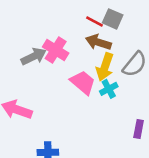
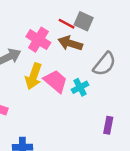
pink cross: (56, 50) -> (38, 40), moved
yellow arrow: (105, 67) -> (34, 76), moved

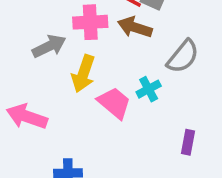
pink cross: (38, 40) -> (90, 22), turned -35
pink trapezoid: (56, 81) -> (114, 103), moved

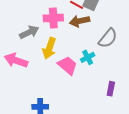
brown arrow: (135, 27) -> (80, 21), turned -30
pink arrow: (27, 117) -> (16, 60), moved

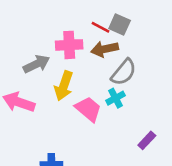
gray semicircle: (108, 38) -> (124, 72), moved
purple rectangle: (111, 89) -> (147, 140), turned 32

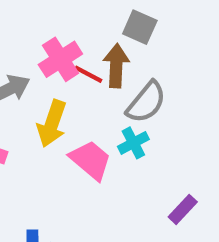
red line: (101, 27) -> (88, 74), moved
pink cross: (69, 45) -> (60, 59), turned -30
brown arrow: (105, 49) -> (116, 66), turned 105

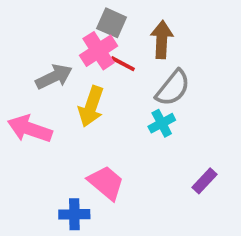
gray square: (140, 27) -> (112, 23), moved
brown arrow: (116, 66) -> (162, 40), moved
pink trapezoid: (91, 160) -> (106, 183), moved

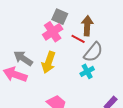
red line: (123, 64) -> (78, 39), moved
gray arrow: (54, 77) -> (23, 58), moved, turned -120

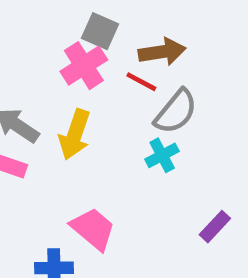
brown arrow: (87, 26) -> (162, 52), turned 78

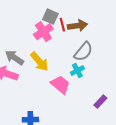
red line: (141, 82) -> (62, 25), moved, turned 48
yellow arrow: (75, 135) -> (39, 62), turned -60
pink trapezoid: (93, 229) -> (60, 85), moved

